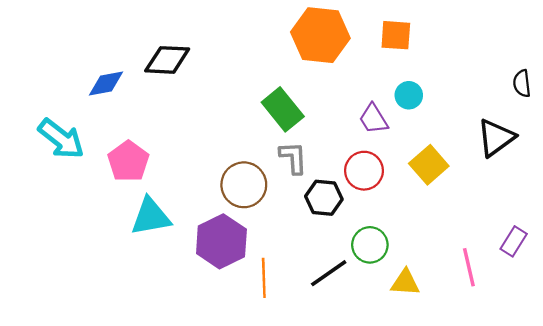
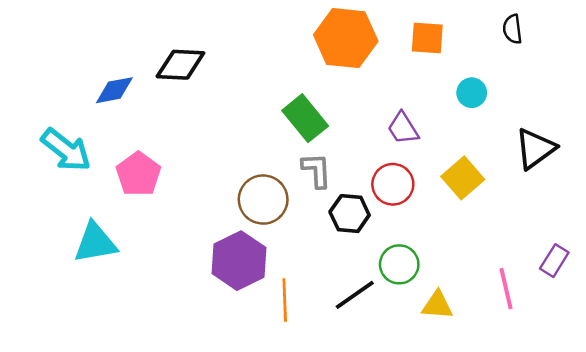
black semicircle: (522, 83) -> (512, 29), moved
cyan circle: (409, 95) -> (472, 93), moved
cyan triangle: (151, 217) -> (95, 243), moved

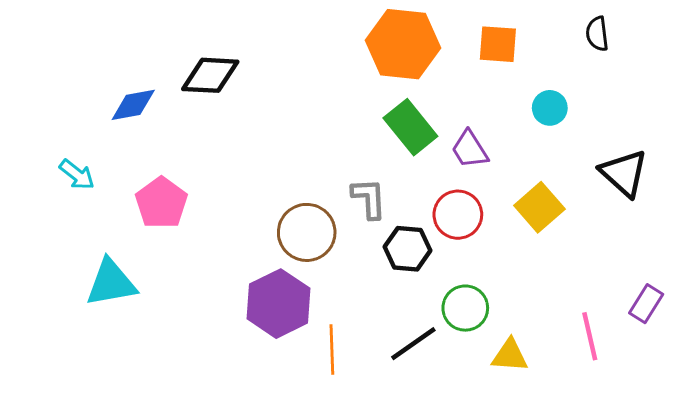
green rectangle: (305, 118) -> (410, 127), moved
black triangle: (535, 149) -> (624, 173), turned -42
cyan arrow: (66, 150) -> (77, 175), size x0.6

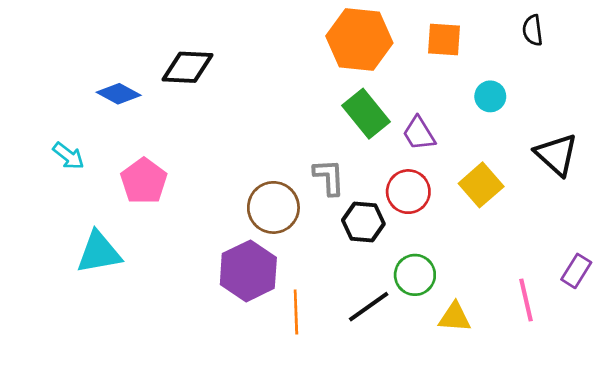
blue diamond: (133, 105) -> (119, 94), turned 39

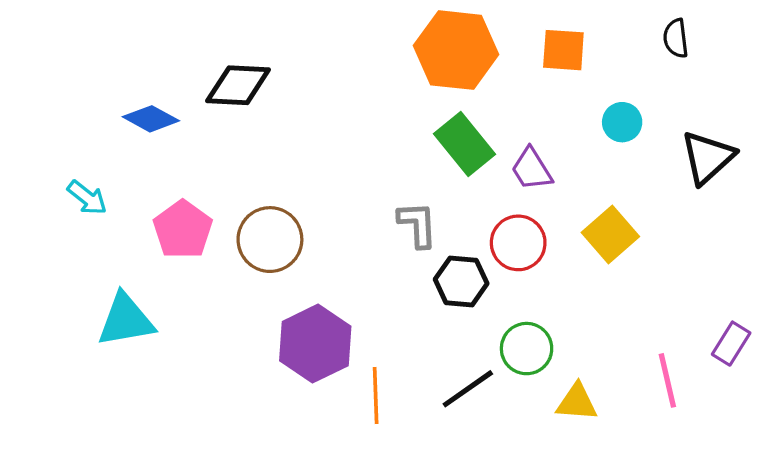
black triangle: (556, 155) -> (708, 157), moved, turned 36
brown circle: (273, 207) -> (270, 240), moved

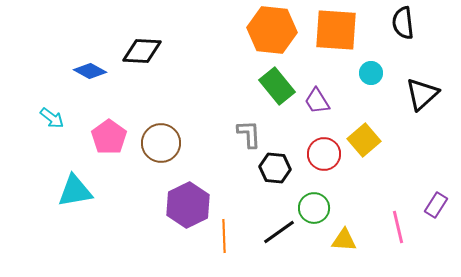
black semicircle: (676, 38) -> (403, 23), size x1.4
orange square: (563, 50) -> (336, 30), size x1.6
red circle: (518, 243) -> (324, 154), moved

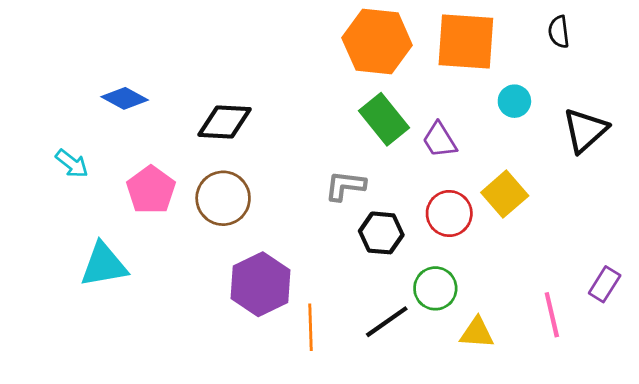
black semicircle: (403, 23) -> (559, 32), size x0.7
black diamond: (142, 51) -> (224, 122), moved
gray L-shape: (249, 134) -> (345, 186), turned -80

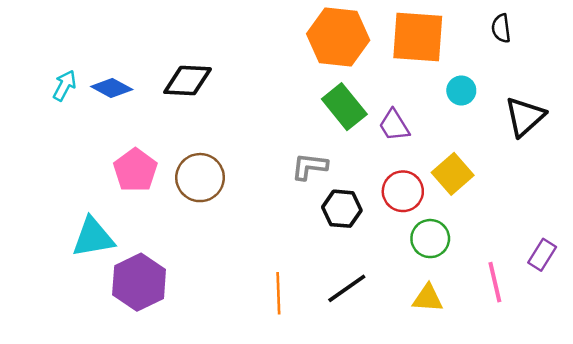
black diamond: (224, 122) -> (188, 81), moved
cyan arrow: (72, 164) -> (64, 86), moved, turned -100
purple hexagon: (261, 284) -> (139, 282), moved
green circle: (435, 288) -> (430, 239), moved

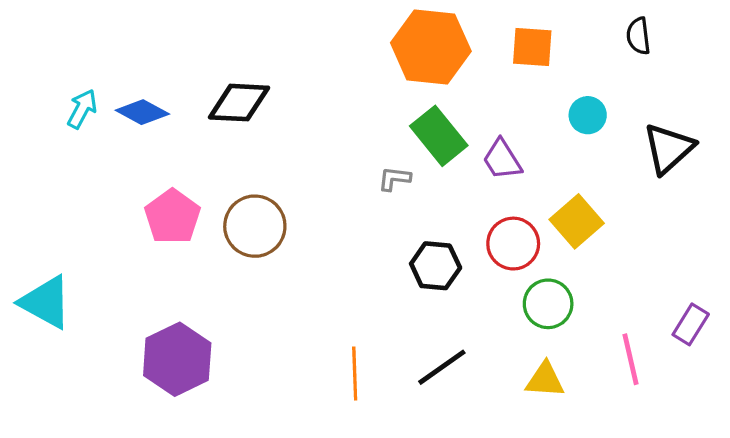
orange square: (418, 37) -> (532, 47), size x0.6
gray L-shape: (310, 166) -> (394, 179), moved, size x0.7
cyan triangle: (93, 237) -> (46, 302), moved, turned 39

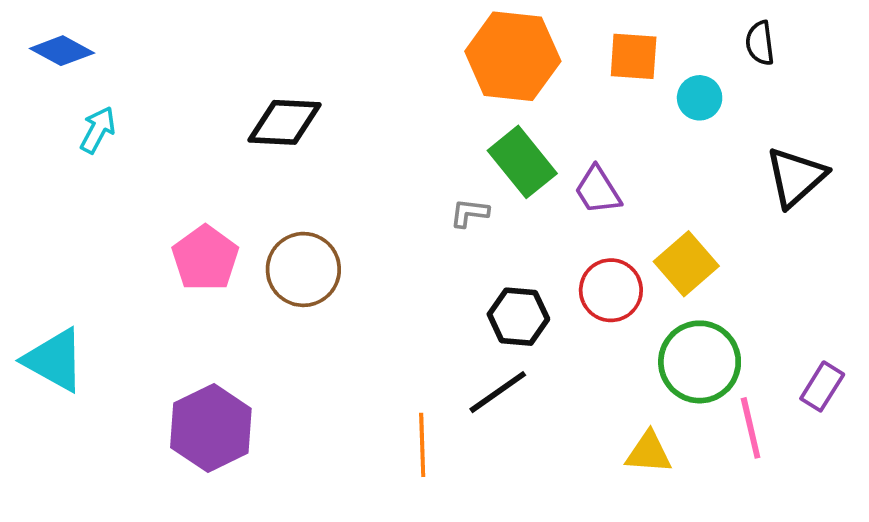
blue diamond: (142, 112) -> (62, 51), moved
cyan circle: (588, 115) -> (700, 98), moved
green circle: (548, 304) -> (700, 362), moved, size x1.4
black line: (442, 367) -> (498, 392), moved

